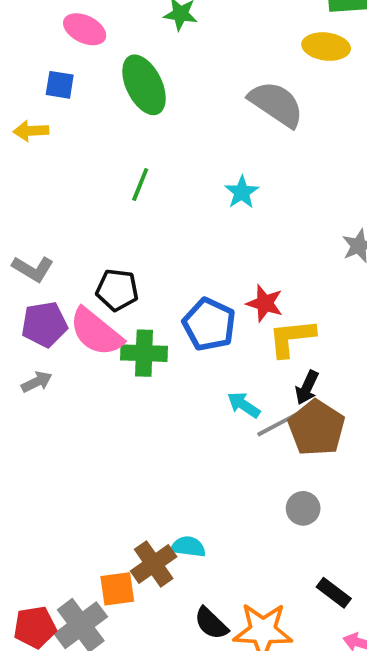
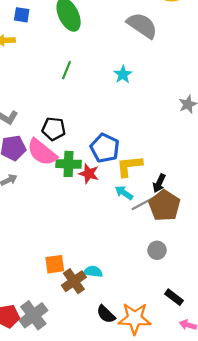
red star: (265, 303) -> (89, 174), moved
yellow L-shape: (292, 338) -> (129, 166), moved
orange square: (117, 589) -> (55, 264), moved

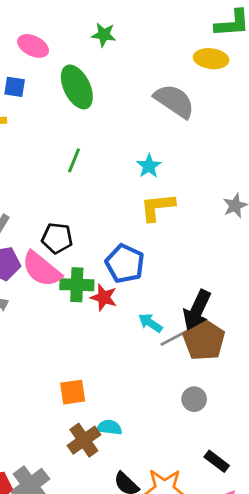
yellow L-shape: (129, 166) -> (157, 207), moved
black arrow: (159, 183) -> (197, 310), size x1.6
orange square: (55, 264) -> (73, 392), moved

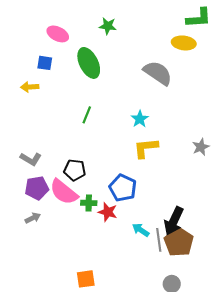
green cross: (77, 285) -> (89, 203), size x0.7
gray line: (176, 337) -> (159, 240), turned -70

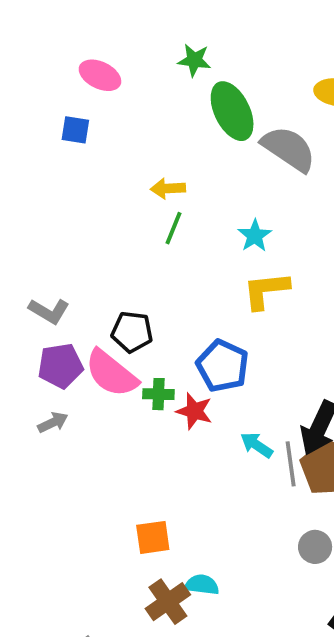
green ellipse: (89, 63) -> (232, 111), moved
yellow arrow: (30, 87) -> (168, 188), moved
green line: (87, 115) -> (174, 228), moved

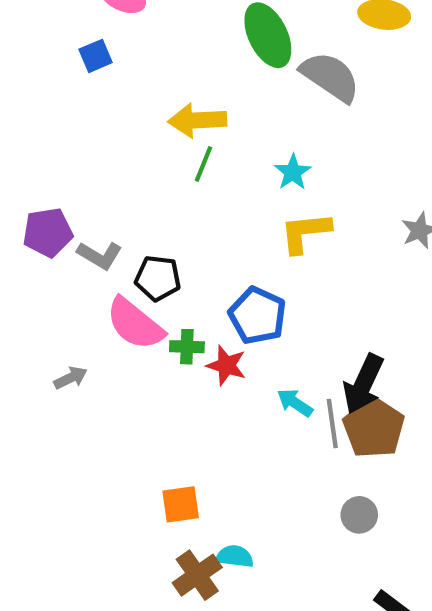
blue square: (75, 130) -> (96, 56), turned -32
yellow arrow: (168, 188) -> (197, 120), size x1.5
gray L-shape: (49, 311) -> (100, 255), moved
purple pentagon: (60, 366) -> (48, 232), moved

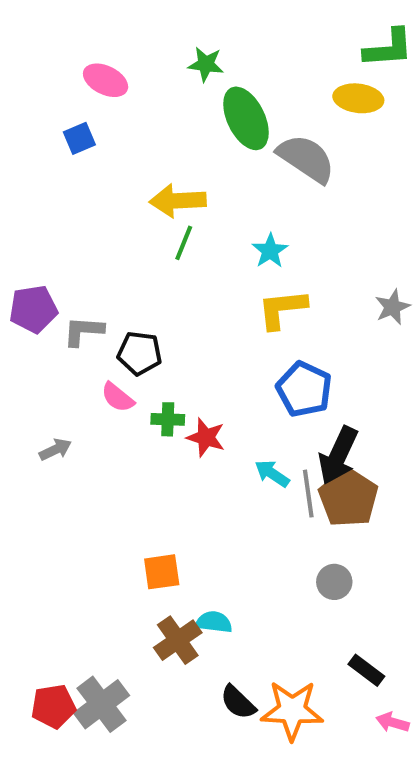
gray L-shape: (100, 255) -> (83, 331), turned 153
blue pentagon: (257, 316) -> (304, 389), moved
pink semicircle: (135, 324) -> (118, 397), size x0.6

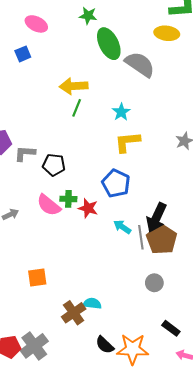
blue pentagon: (304, 389) -> (116, 183), moved
pink semicircle: (118, 397) -> (49, 205), moved, size x1.4
orange square: (162, 572) -> (37, 278), moved

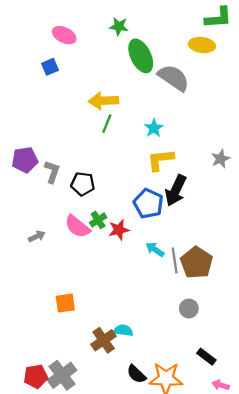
gray L-shape: (25, 153) -> (52, 172), turned 105
green cross: (68, 199) -> (98, 220), turned -35
red star: (88, 208) -> (119, 230), turned -30
black arrow: (156, 218) -> (176, 190), moved

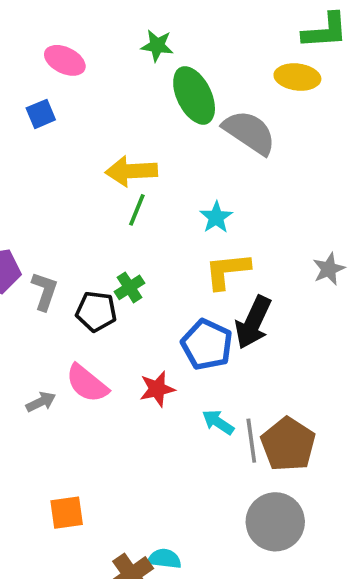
green cross: (98, 220) -> (129, 287), moved
gray arrow: (37, 236) -> (41, 402), moved
gray circle: (189, 309) -> (275, 522), size x1.8

